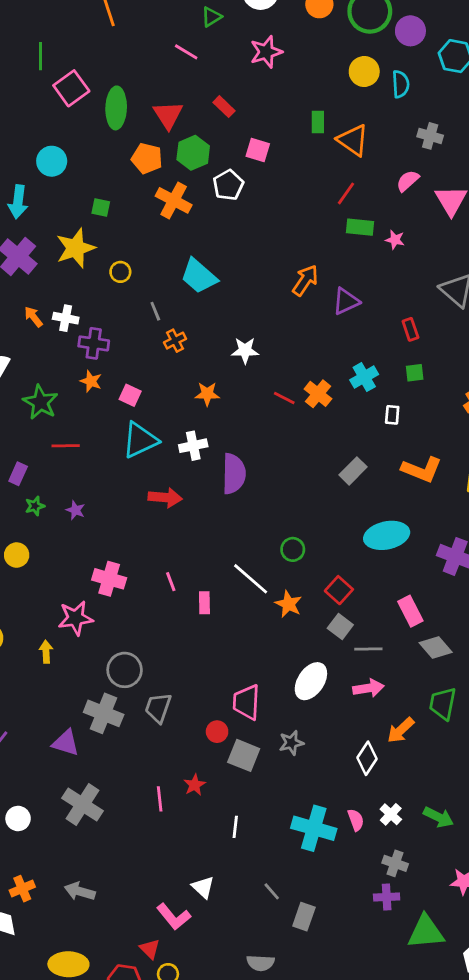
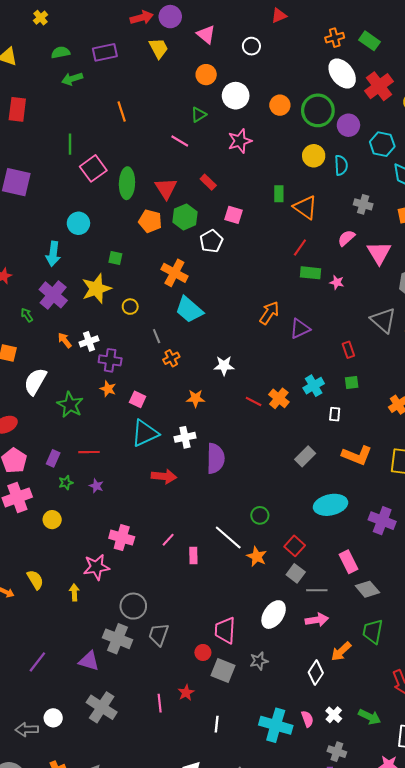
orange cross: (174, 200) -> (174, 273), moved
white cross: (66, 318) -> (89, 341), turned -30
red line: (66, 446) -> (89, 452), moved
pink line: (171, 582) -> (168, 540), turned 64

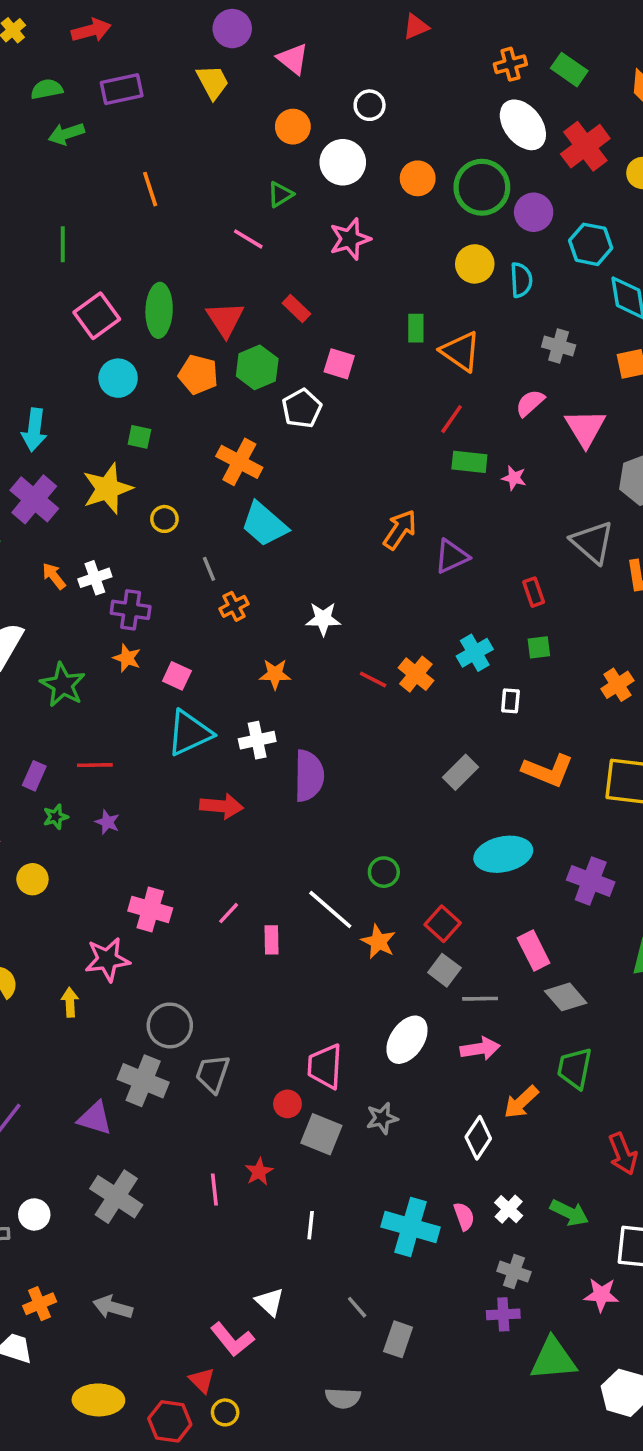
red arrow: (142, 18) -> (91, 30), moved
white circle: (251, 46) -> (370, 105), moved
pink square: (93, 168) -> (97, 316), moved
cyan circle: (78, 223) -> (118, 378), moved

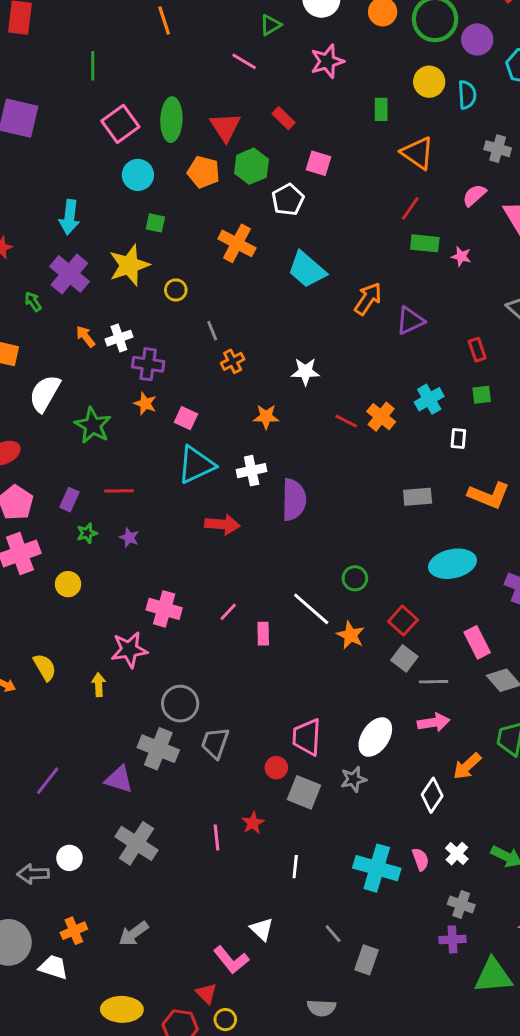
green rectangle: (416, 328) -> (381, 109), moved
cyan trapezoid: (264, 524) -> (307, 270), moved
gray rectangle: (460, 772) -> (418, 497), turned 40
white ellipse: (407, 1040) -> (375, 737), moved
gray arrow: (113, 1307) -> (134, 934), turned -52

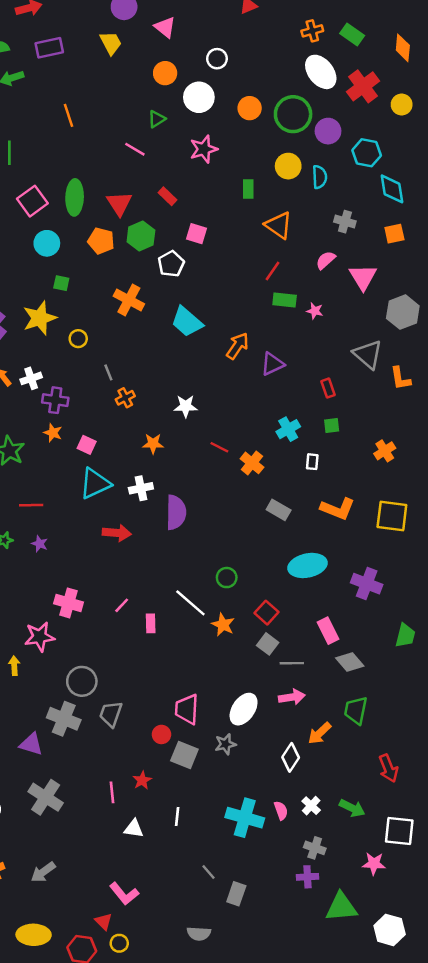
orange cross: (381, 417) -> (252, 463), moved
gray rectangle: (418, 497) -> (279, 510), turned 35
white triangle: (262, 929) -> (134, 829), moved, turned -35

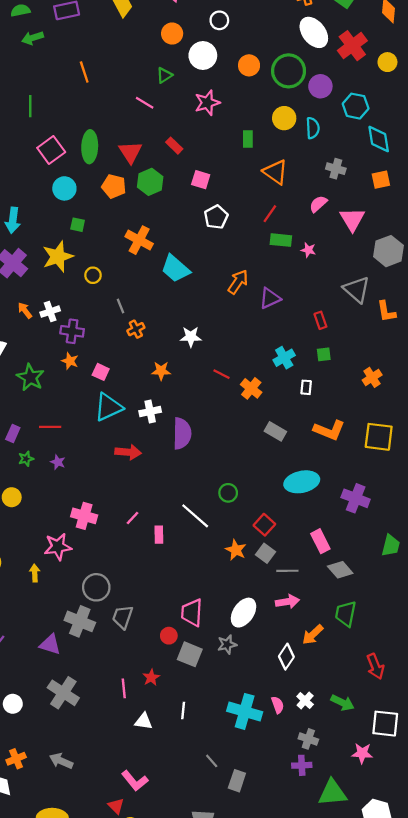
white pentagon: (171, 264) -> (216, 217), moved
cyan trapezoid: (187, 322) -> (175, 269), moved
orange star: (223, 625) -> (236, 550), moved
gray arrow: (43, 872) -> (61, 761), turned 60

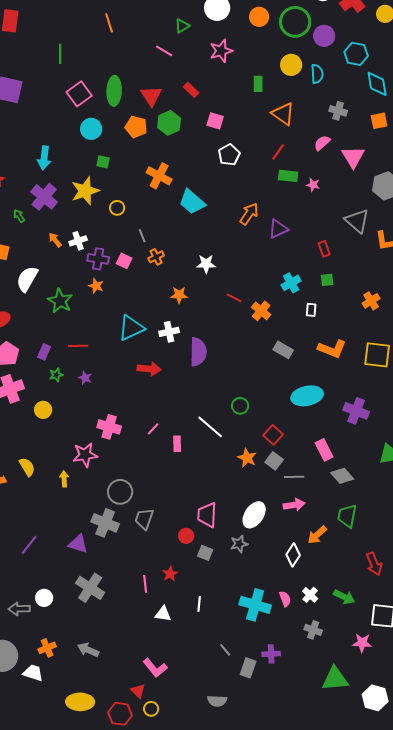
pink square: (101, 372) -> (124, 261), moved
gray square: (190, 654) -> (205, 553), size x0.7
purple cross: (302, 765) -> (271, 654), moved

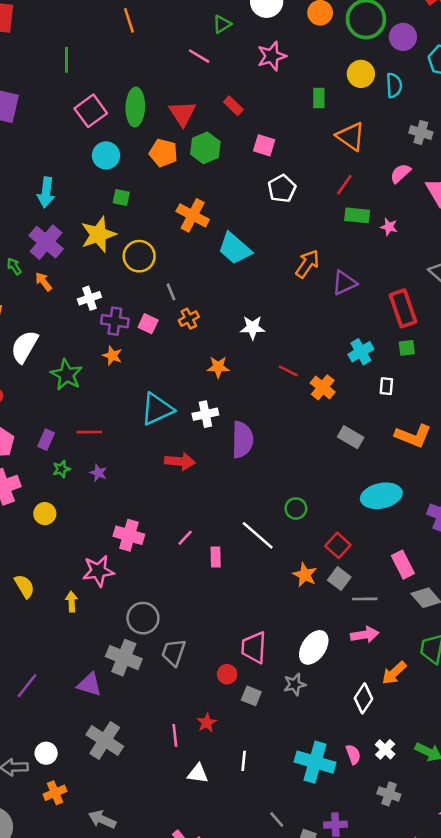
yellow circle: (117, 208) -> (139, 256), size x1.6
orange arrow: (55, 240) -> (44, 282), moved
red rectangle: (324, 249) -> (403, 308), size x1.8
orange cross: (47, 648) -> (55, 793), moved

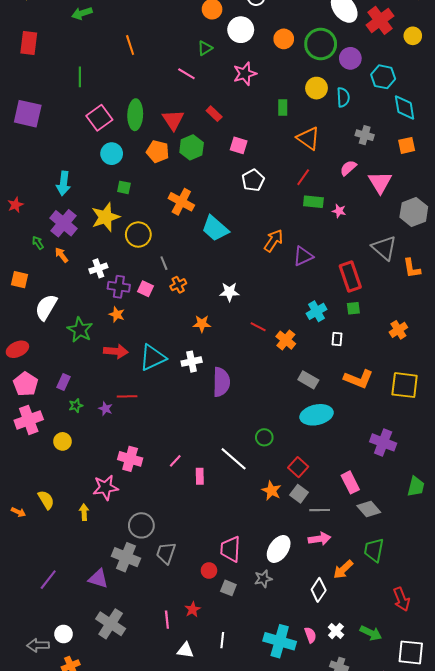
red line: (89, 432) -> (127, 396), moved
red arrow: (180, 461) -> (116, 351), moved
cyan ellipse: (381, 496) -> (317, 415), moved

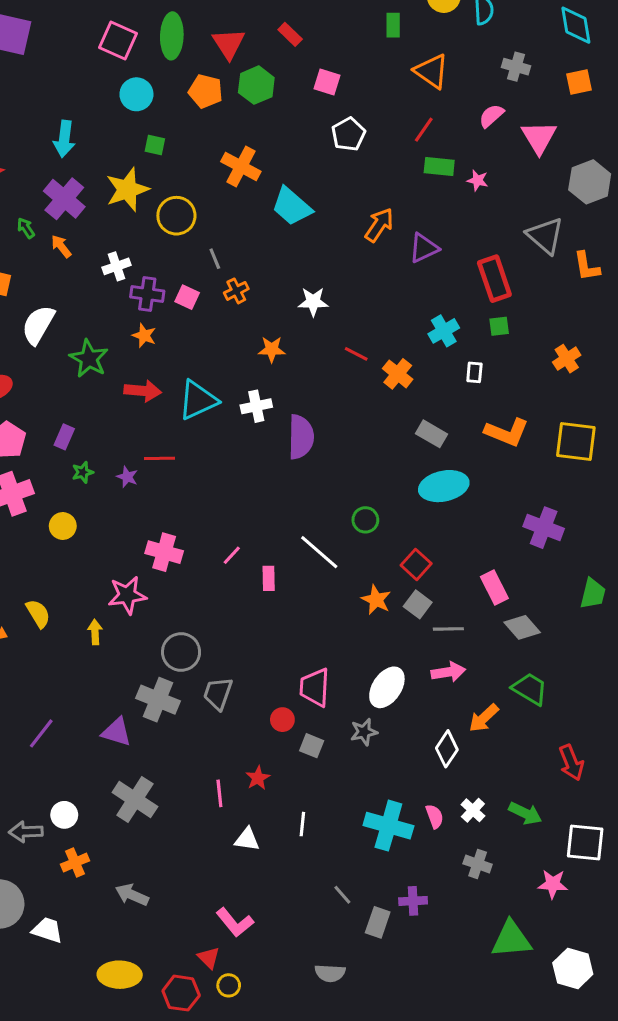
pink square: (99, 118) -> (118, 41), turned -30
green trapezoid: (374, 550) -> (530, 689), turned 110

